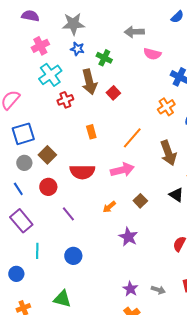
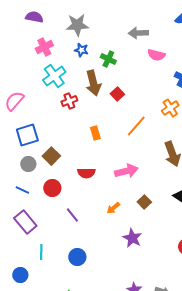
orange line: (132, 138) -> (136, 126), moved
red semicircle: (82, 172) -> (86, 173), size x0.7
blue line: (18, 189) -> (22, 190), turned -32

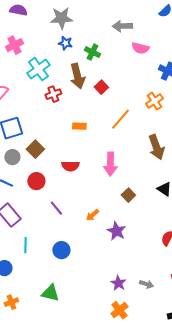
pink cross: (44, 47) -> (14, 45), moved
orange rectangle: (95, 133) -> (79, 126), turned -72
pink arrow: (126, 171) -> (110, 164), turned 105
orange arrow: (113, 208) -> (92, 215), moved

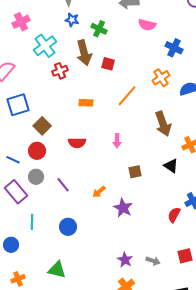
red square: (101, 87) -> (108, 64), turned -32
gray circle: (12, 157) -> (36, 177), moved
pink arrow: (110, 164) -> (117, 141), size x0.6
red circle: (36, 181) -> (37, 151), moved
brown square: (128, 195) -> (135, 172), turned 32

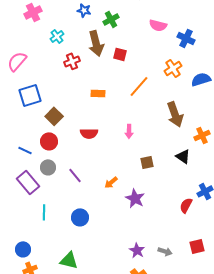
pink semicircle: (147, 25) -> (158, 25), moved
green cross: (99, 29) -> (111, 19), turned 35
cyan cross: (45, 46) -> (57, 36), size x0.6
blue circle: (11, 245) -> (23, 249), moved

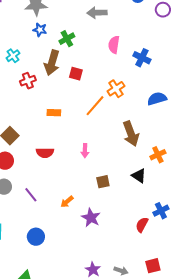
pink semicircle: (158, 25) -> (114, 45), turned 84
brown arrow: (96, 43) -> (52, 63), turned 30
orange cross: (173, 68) -> (116, 89), moved

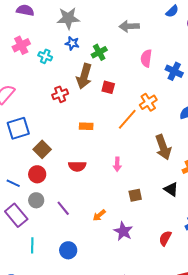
cyan cross: (13, 56) -> (45, 56), moved, turned -32
red semicircle: (142, 225) -> (165, 238), moved

